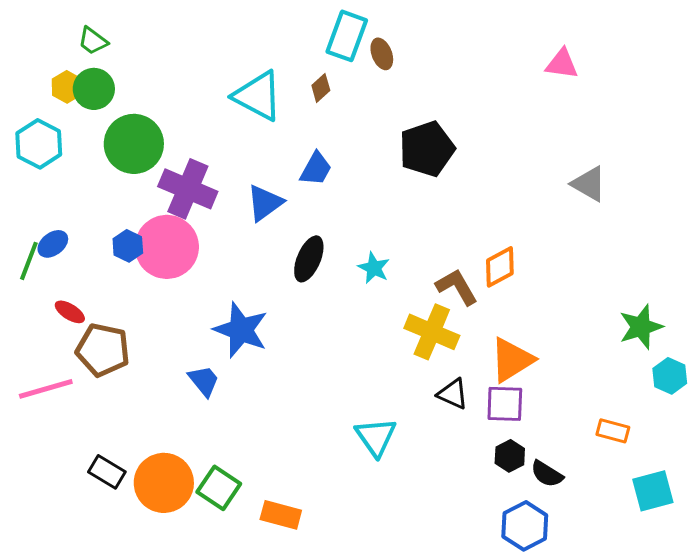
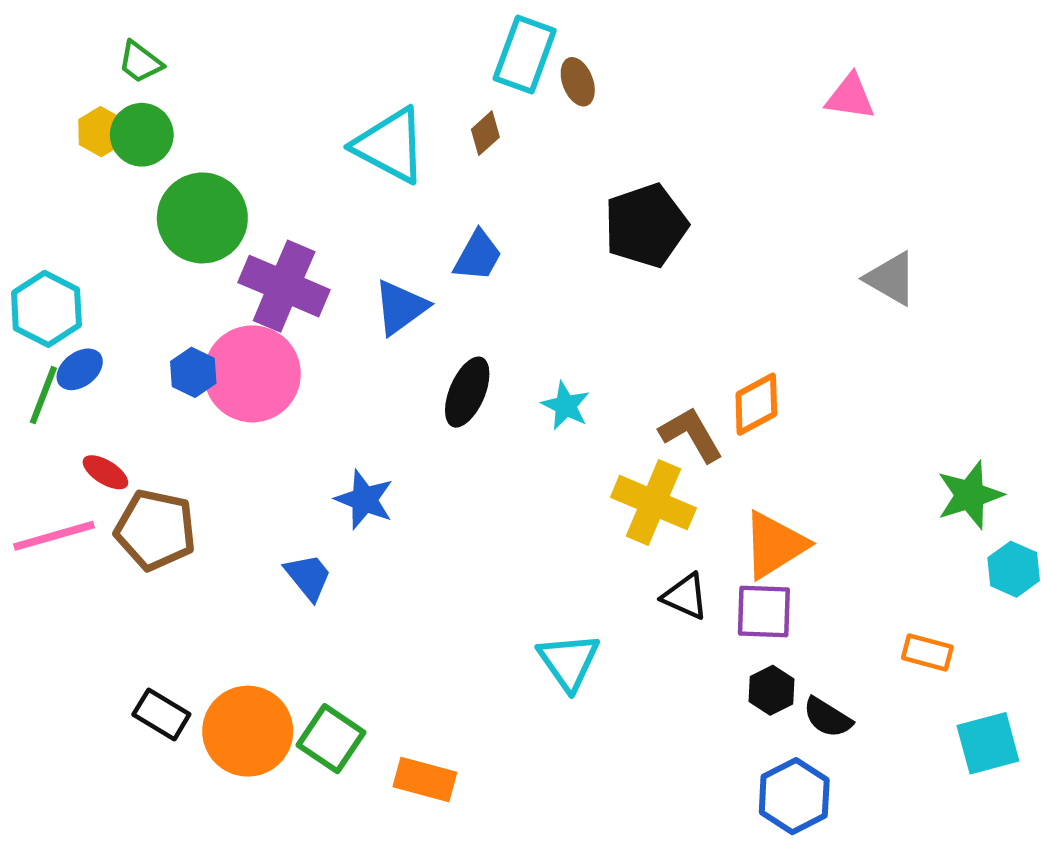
cyan hexagon: (39, 144) -> (46, 309), moved
blue star: (241, 330) -> (364, 500), size x0.7
pink line: (46, 389) -> (54, 536), moved

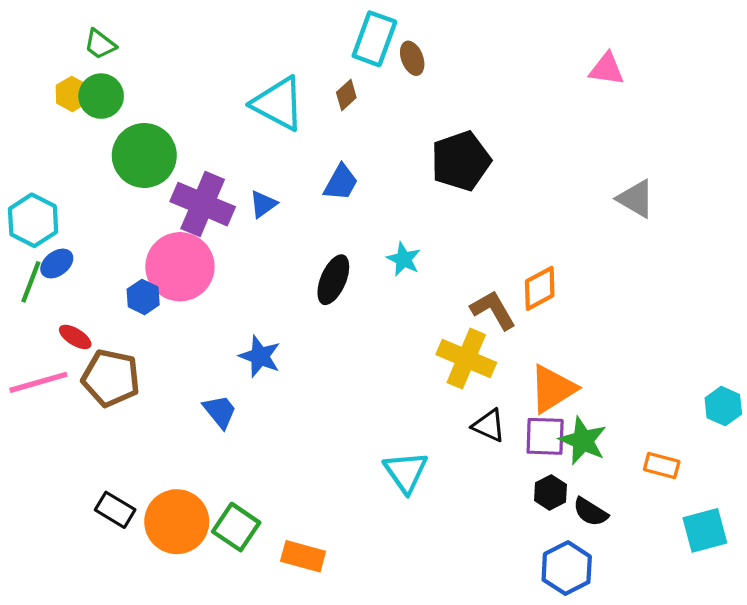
blue triangle: (401, 307) -> (263, 204), moved, size x0.7
blue hexagon: (193, 372) -> (143, 297), moved
cyan star: (566, 406) -> (404, 259), moved
green star: (970, 495) -> (583, 441), moved, turned -30

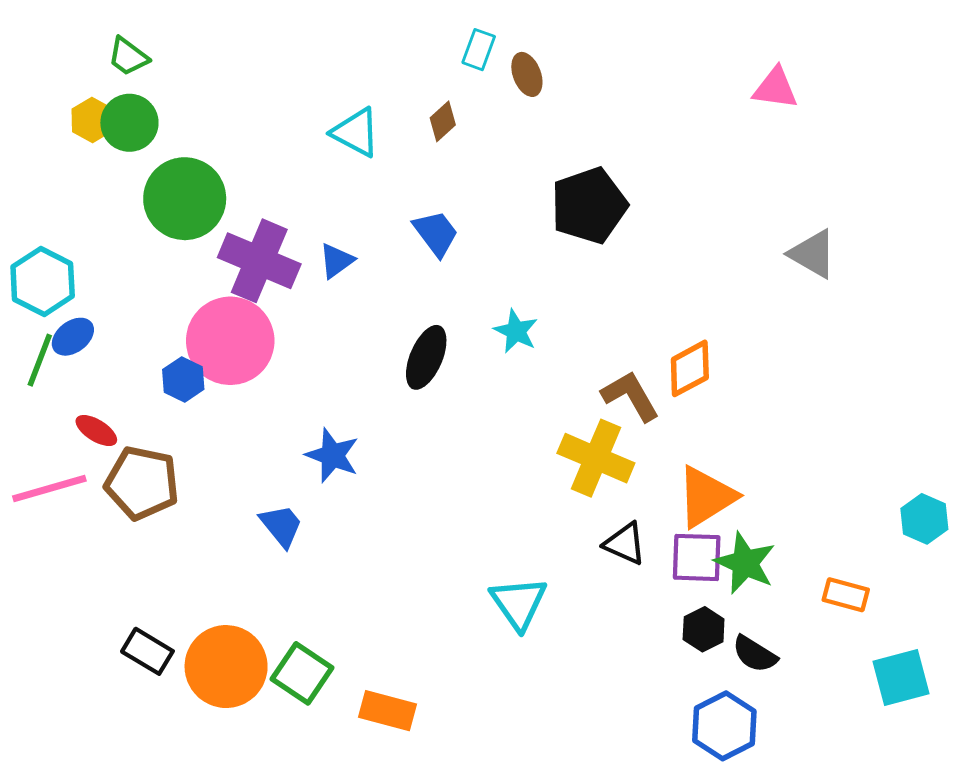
cyan rectangle: (374, 39) -> (479, 50), size x0.6
cyan triangle: (278, 104) -> (356, 132), size x0.7
blue trapezoid: (341, 182) -> (436, 233), turned -66

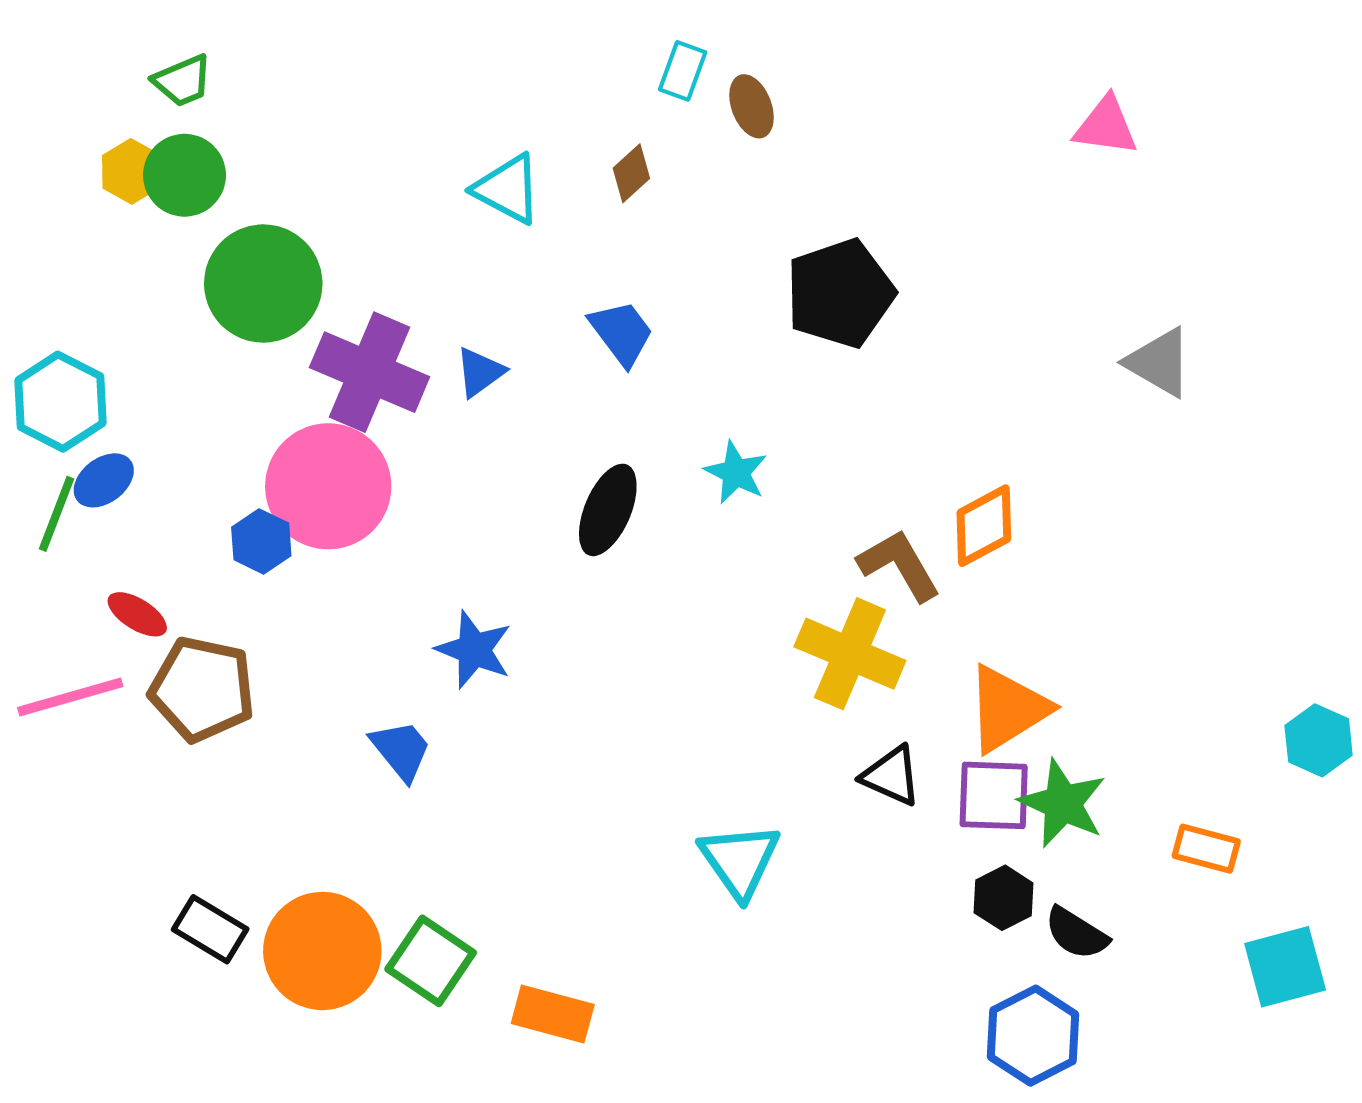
green trapezoid: (128, 57) -> (183, 81), turned -60

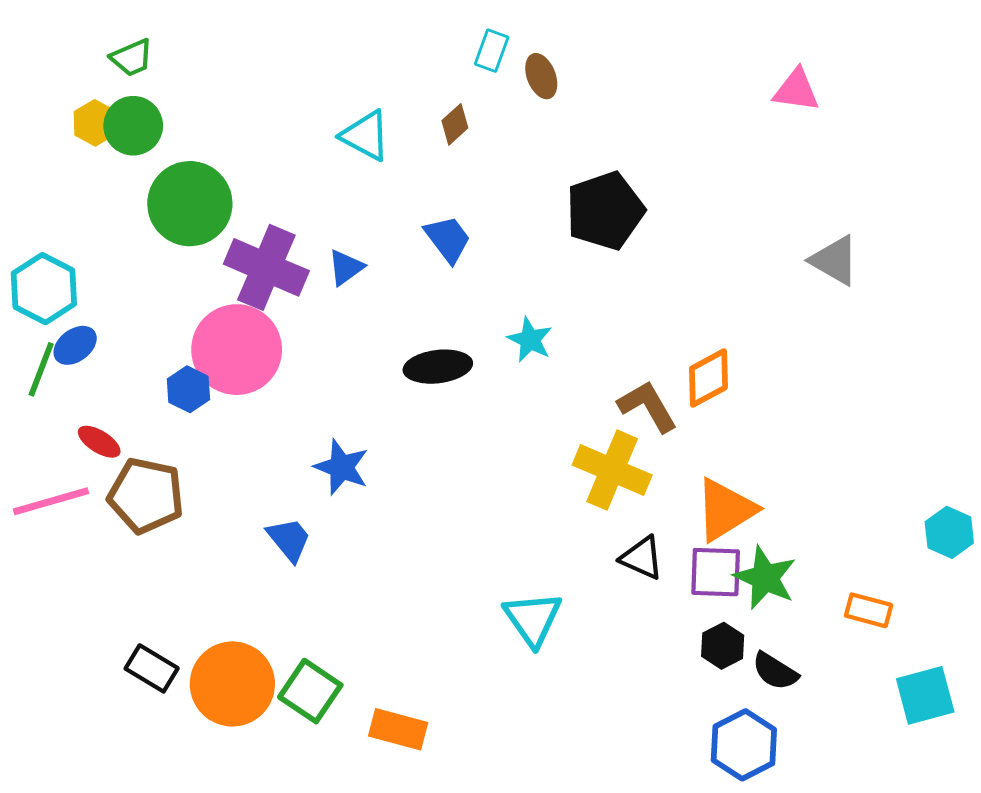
black ellipse: (608, 510) -> (438, 367), turned 60

